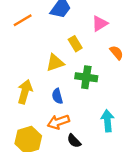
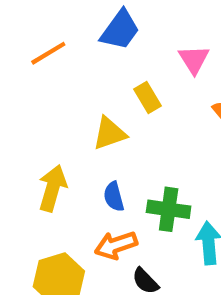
pink triangle: (100, 24) -> (194, 60), turned -30
green cross: (86, 77) -> (169, 209), moved

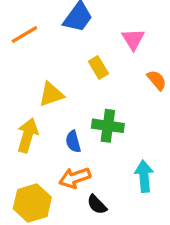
yellow triangle: (110, 133) -> (51, 94), moved
green cross: (169, 209) -> (108, 126), moved

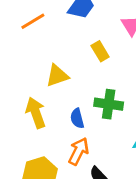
yellow arrow: (28, 135) -> (36, 113), turned -36
orange arrow: (75, 178) -> (79, 151), turned 136

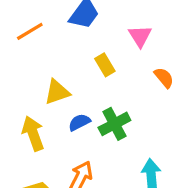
green cross: (109, 104) -> (114, 124), turned -36
blue semicircle: (77, 118) -> (79, 122), moved, turned 78

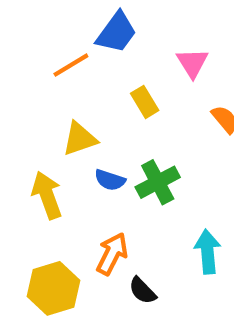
orange line: (30, 31) -> (71, 65), moved
blue semicircle: (79, 122) -> (110, 180), turned -135

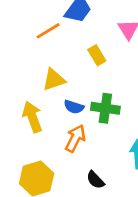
green cross: (158, 182) -> (105, 108), turned 36
orange arrow: (112, 254) -> (75, 138), moved

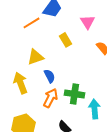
blue semicircle: (74, 107) -> (49, 76), turned -136
green cross: (105, 108) -> (74, 94), moved

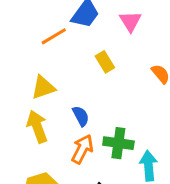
pink triangle: (87, 22) -> (130, 21), moved
yellow triangle: (35, 57) -> (43, 87), moved

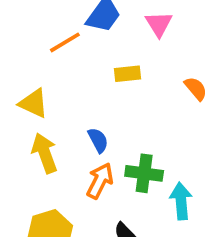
yellow rectangle: (105, 62) -> (128, 74), turned -65
yellow triangle: (43, 87) -> (34, 103), moved, turned 44

